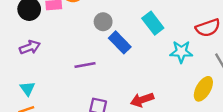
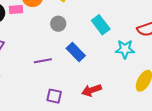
blue rectangle: (120, 42) -> (76, 52), moved

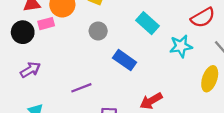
purple line: (43, 61) -> (81, 88), moved

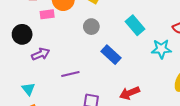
black circle: (23, 32) -> (22, 34), moved
purple arrow: (30, 70) -> (41, 54), moved

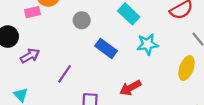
cyan star: (161, 49) -> (148, 44), moved
purple line: (70, 74) -> (64, 74), turned -36

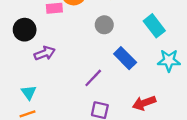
purple line: (64, 74) -> (93, 78), moved

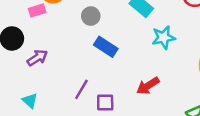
blue rectangle: (125, 58) -> (106, 47), moved
purple line: (93, 78) -> (81, 89), moved

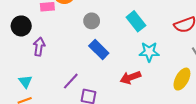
purple arrow: (37, 58) -> (39, 47), turned -60
red arrow: (148, 86) -> (130, 78), moved

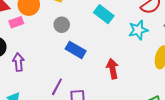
cyan star: (149, 52) -> (138, 30), moved
red arrow: (130, 78) -> (113, 69), turned 114

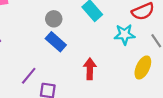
gray circle: (62, 25) -> (54, 19), moved

